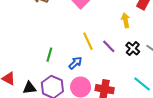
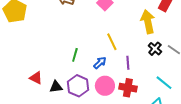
yellow arrow: (126, 20) -> (148, 22), size x1.6
purple line: (109, 46) -> (128, 63), moved, turned 40

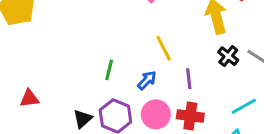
red triangle: (36, 78) -> (29, 98), moved, turned -32
cyan line: (164, 83) -> (244, 106), turned -66
black triangle: (56, 87) -> (83, 119), turned -32

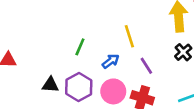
purple line: (189, 79) -> (146, 66), turned -36
black triangle: (83, 119) -> (50, 85), turned 36

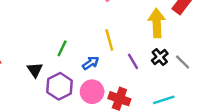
purple line: (146, 66) -> (133, 61), moved
black triangle: (50, 85) -> (35, 70), moved, turned 49

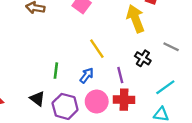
black cross: (160, 57) -> (143, 58), moved
purple line: (133, 61) -> (120, 75), moved, turned 35

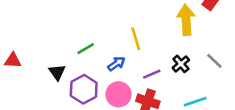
green line: (56, 71) -> (86, 49), turned 35
purple line: (120, 75) -> (152, 74), turned 63

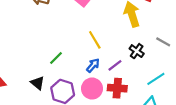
blue arrow: (116, 64) -> (93, 65), moved

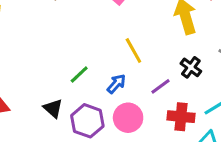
blue arrow: (93, 65) -> (116, 84), moved
red cross: (117, 88) -> (181, 117), moved

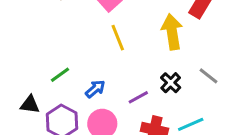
yellow line: (133, 51) -> (118, 38), moved
black triangle: (53, 108) -> (30, 105), turned -42

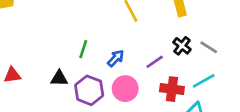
green line: (60, 75) -> (83, 49), turned -30
gray line: (209, 76) -> (209, 47), moved

